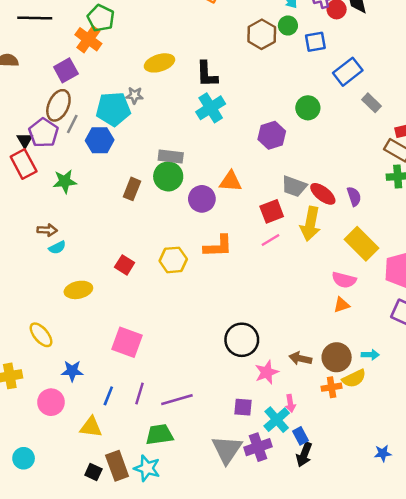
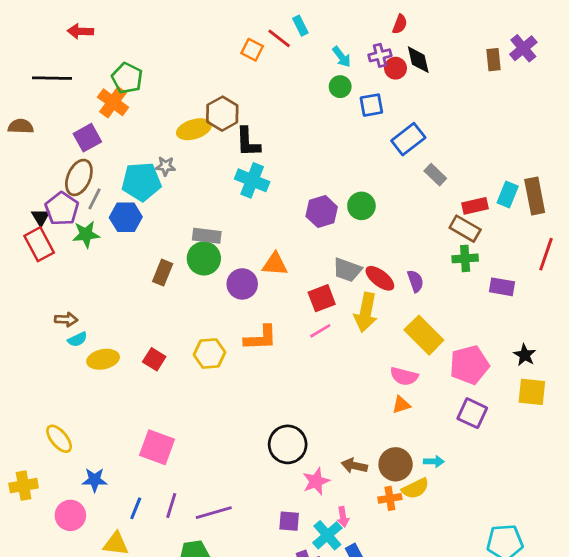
brown hexagon: (262, 34) -> (222, 114), moved
cyan cross: (211, 108) -> (252, 180), turned -36
green circle: (308, 108) -> (361, 206), moved
green star: (65, 181) -> (86, 234), moved
yellow ellipse: (78, 290) -> (103, 359), moved

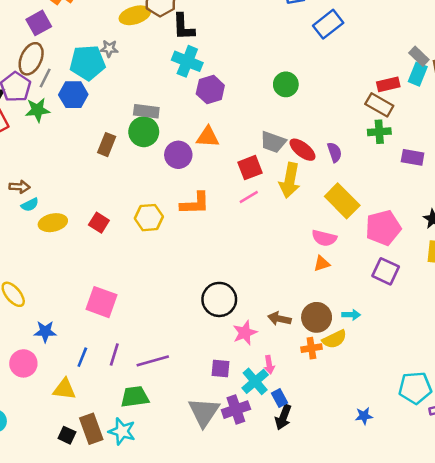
gray rectangle: (435, 175) -> (419, 56), moved
purple hexagon: (322, 212) -> (210, 90), moved

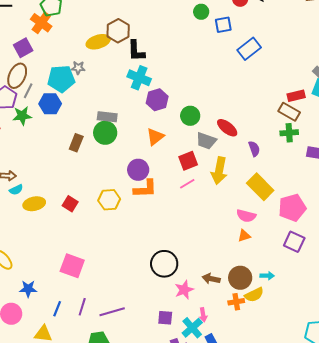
green circle: (286, 84) -> (190, 116), moved
orange triangle: (208, 137) -> (155, 137), turned -42
red ellipse: (302, 150) -> (227, 128), moved
purple circle: (178, 155) -> (138, 170), moved

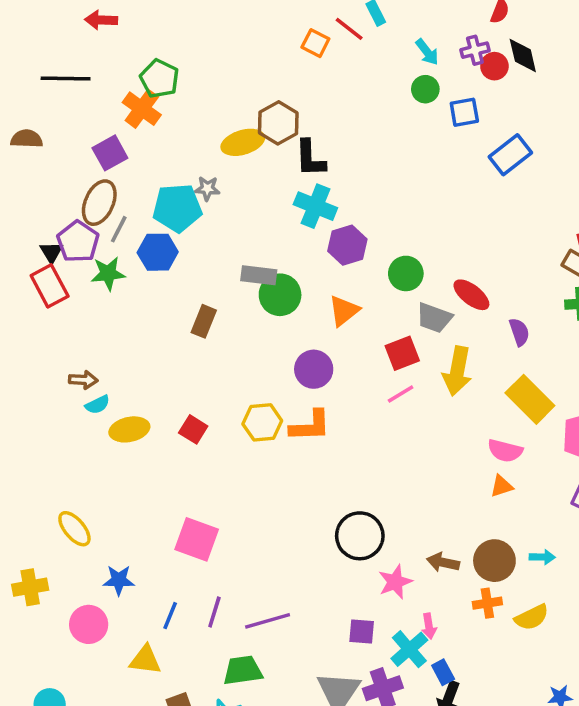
green circle: (105, 133) -> (280, 295), moved
orange L-shape: (145, 189) -> (310, 426), moved
yellow semicircle: (254, 295) -> (532, 617), moved

